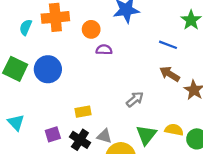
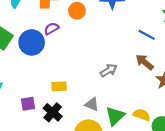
purple semicircle: (104, 50) -> (51, 29), moved, turned -40
gray arrow: (135, 99) -> (109, 70), moved
gray triangle: (104, 136) -> (92, 104), moved

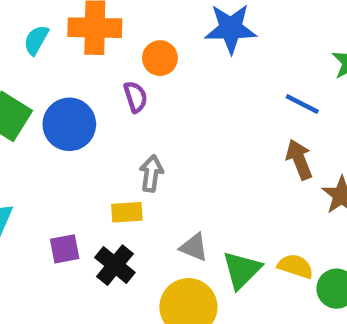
purple semicircle: (51, 29) -> (136, 97), moved, turned 104
brown arrow: (145, 62) -> (299, 159), turned 30
gray arrow: (109, 70) -> (151, 173), moved, turned -49

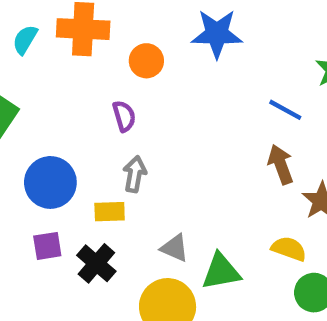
purple semicircle: (136, 97) -> (124, 116), moved
blue circle: (69, 124) -> (50, 182), moved
yellow semicircle: (295, 266) -> (289, 249), moved
green triangle: (242, 270) -> (221, 272), turned 33

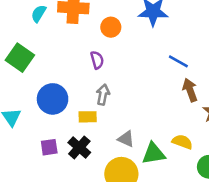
blue line: (285, 110) -> (178, 61), moved
purple square: (47, 246) -> (49, 147), moved
yellow semicircle: (289, 249) -> (182, 142), moved

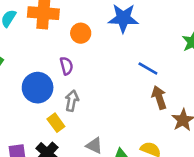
blue circle: (53, 99) -> (38, 88), moved
yellow rectangle: (88, 117) -> (56, 123), turned 54

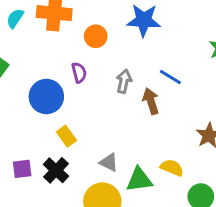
brown arrow: (159, 98) -> (151, 101), moved
gray arrow: (72, 101) -> (124, 81), moved

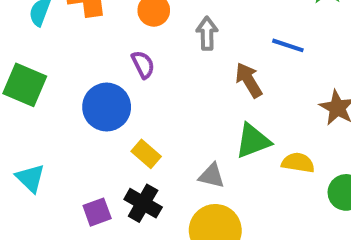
blue line: (170, 77) -> (288, 45), moved
gray arrow: (124, 81) -> (207, 33), moved
green triangle: (139, 180) -> (253, 141), moved

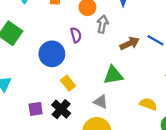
gray arrow: (207, 33) -> (102, 24), moved
brown arrow: (249, 80) -> (130, 43), moved, turned 84
green triangle: (253, 141) -> (113, 75), moved

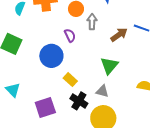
green triangle: (113, 75) -> (109, 66), turned -30
purple square: (36, 109) -> (45, 107), size x1.5
black cross: (61, 109) -> (79, 101), moved

